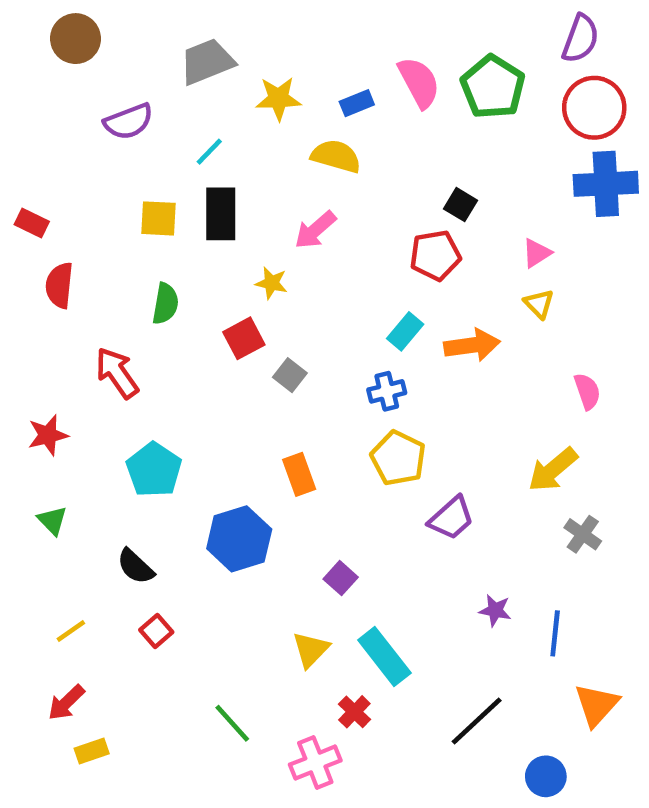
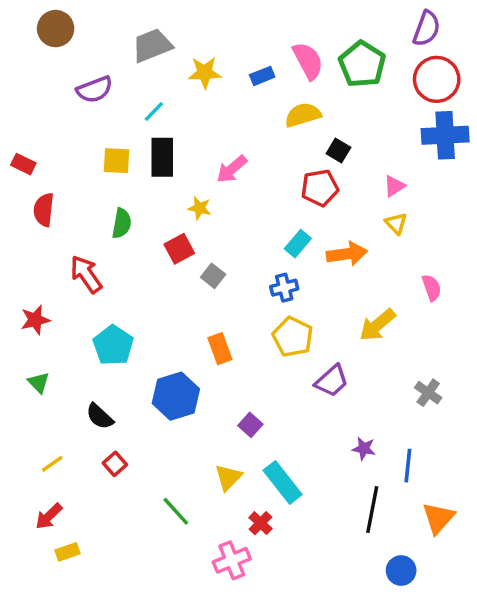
yellow semicircle: (336, 156) -> (303, 115), moved, turned -33
yellow arrow: (553, 470) -> (377, 325), moved
black line: (477, 721) -> (372, 510), moved, turned -36
green line: (232, 723) -> (176, 511), moved

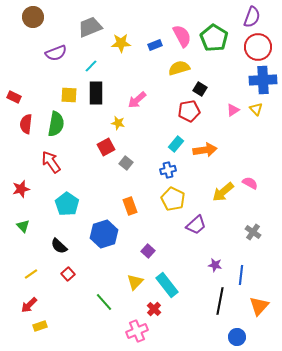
green semicircle: (122, 223) -> (56, 124), moved, size x1.4
yellow triangle: (396, 223) -> (256, 109), moved
pink semicircle: (432, 288) -> (250, 183), moved, turned -42

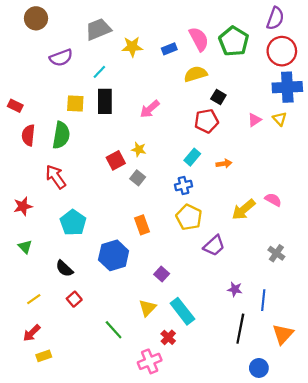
yellow star: (118, 123) -> (139, 149), moved
orange arrow: (205, 150) -> (224, 164), size x0.6

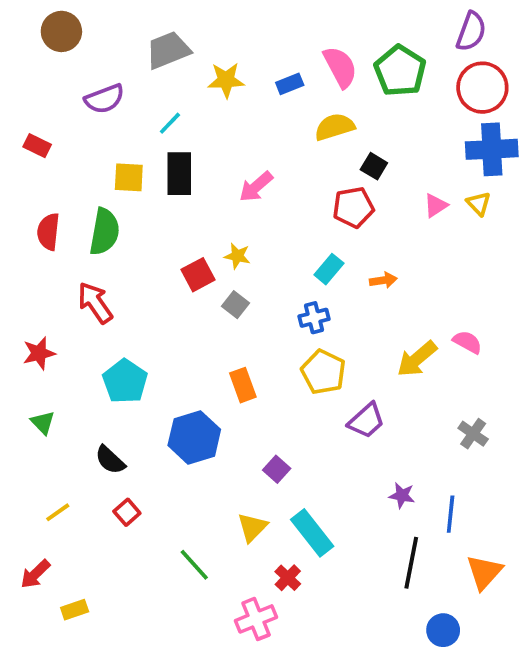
red rectangle: (15, 106) -> (37, 146), moved
red arrow: (32, 333) -> (35, 574), moved

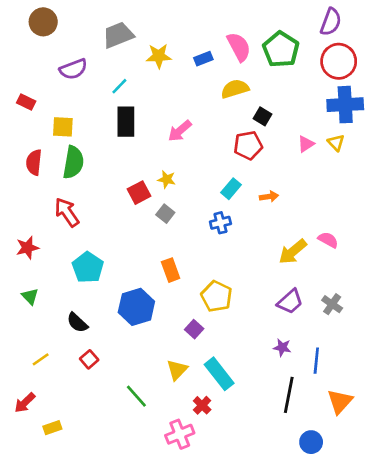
yellow square: (129, 177) -> (63, 127), moved
yellow pentagon: (323, 372) -> (217, 296), moved
purple trapezoid: (366, 421) -> (290, 302), moved

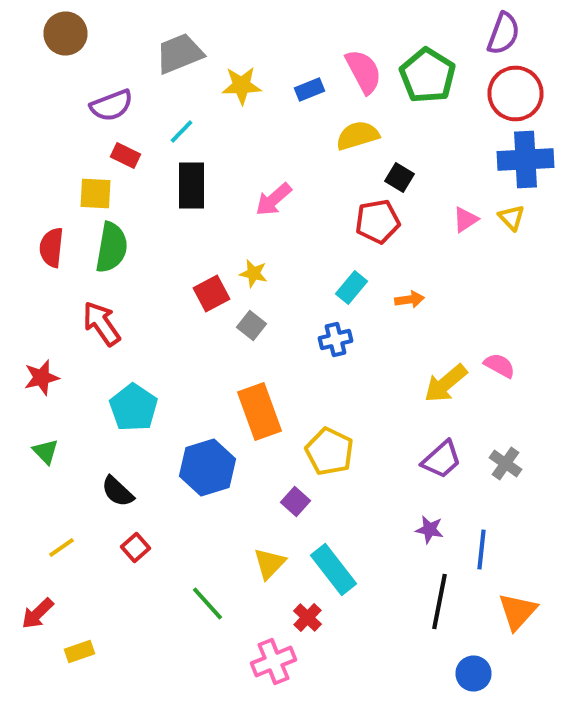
red rectangle: (26, 102) -> (126, 156), moved
orange rectangle: (171, 270) -> (260, 412), size x1.5

